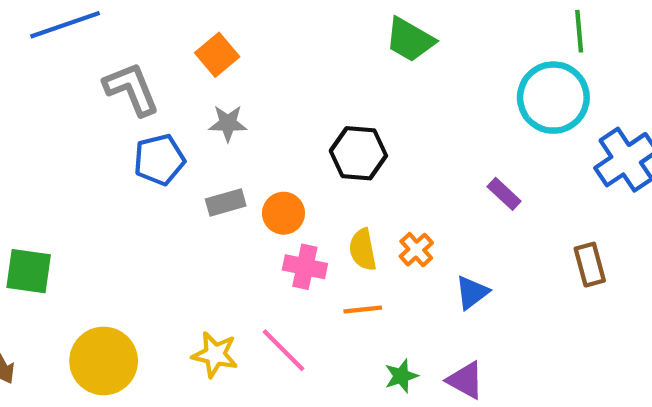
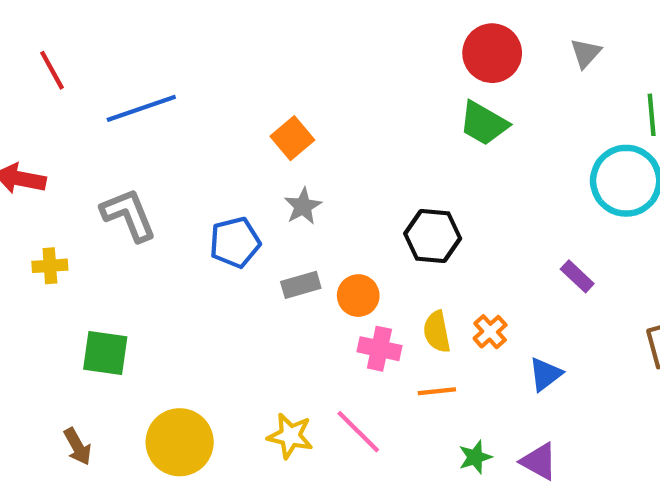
gray L-shape: (131, 89) -> (129, 215), moved
gray star: (228, 123) -> (303, 206), turned -30

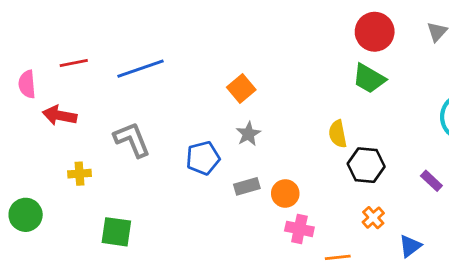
red line: (52, 70) -> (74, 63), moved, turned -72
black hexagon: (433, 236) -> (366, 165), moved
yellow semicircle: (437, 332) -> (338, 134), moved

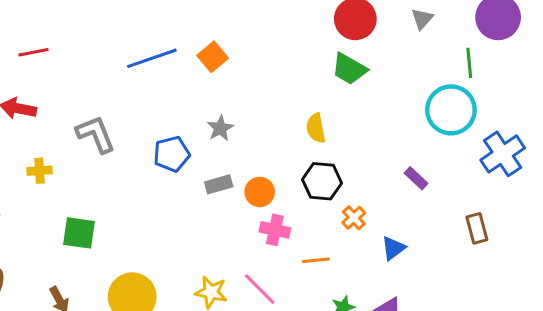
blue line: (140, 69) -> (152, 58), moved
orange square: (241, 88) -> (213, 57), moved
black hexagon: (366, 165) -> (322, 181), moved

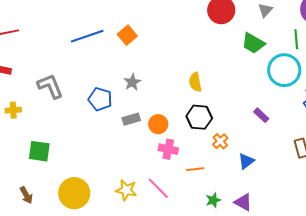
green trapezoid: (349, 69) -> (253, 43), moved
blue pentagon: (172, 154) -> (100, 99), turned 30

